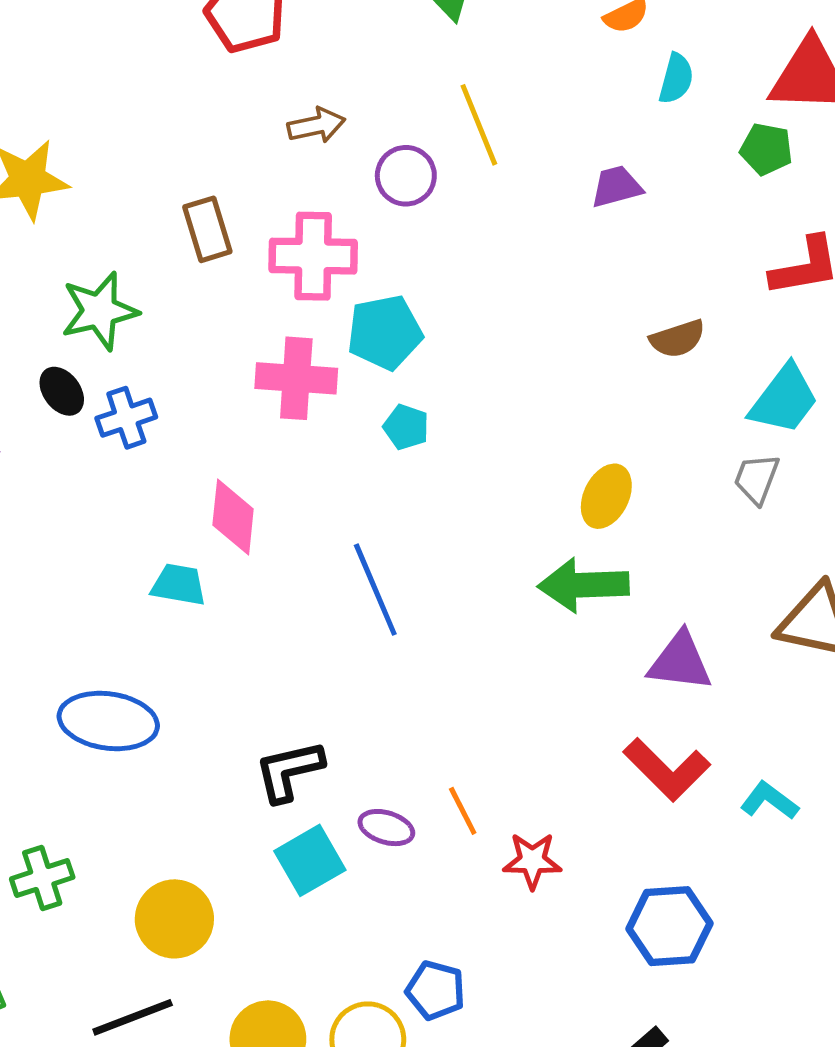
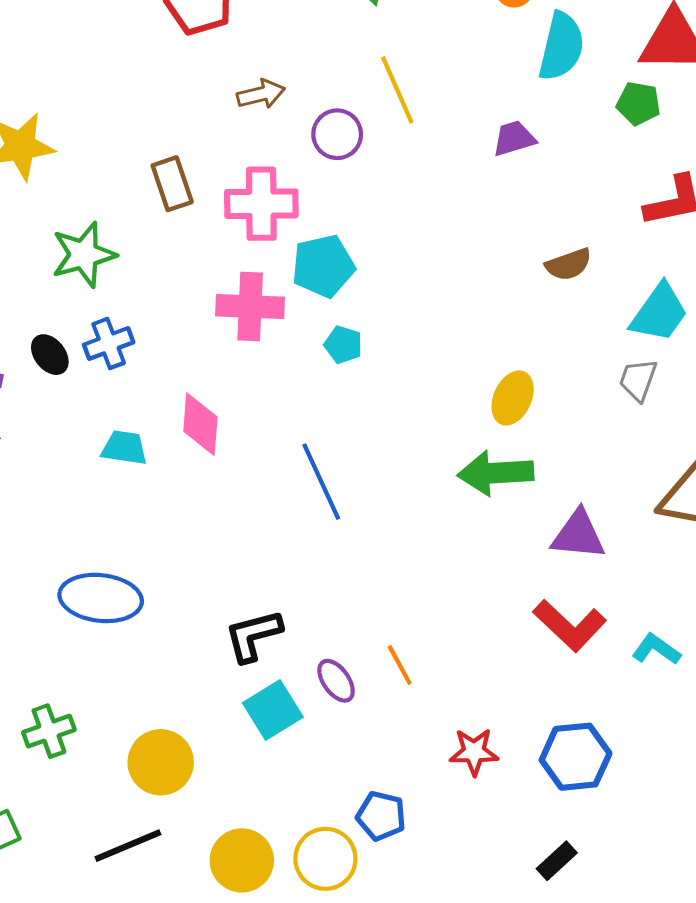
cyan semicircle: (676, 79) -> (561, 47), size x1.6
black ellipse: (62, 391) -> (50, 355), moved
cyan trapezoid: (179, 585) -> (124, 448), moved
purple ellipse: (386, 828) -> (336, 681), turned 39
red star: (532, 861) -> (474, 752), moved

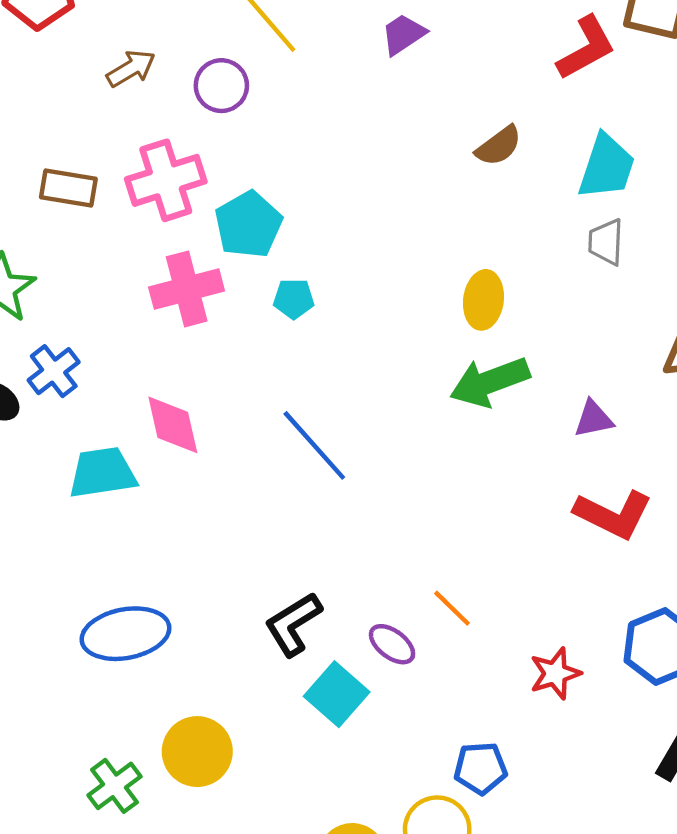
brown rectangle: (172, 184) -> (68, 188), turned -45
cyan trapezoid: (124, 448) -> (102, 473), size x1.4
purple triangle: (578, 535) -> (594, 419), size x0.7
yellow circle: (161, 762) -> (197, 752), moved

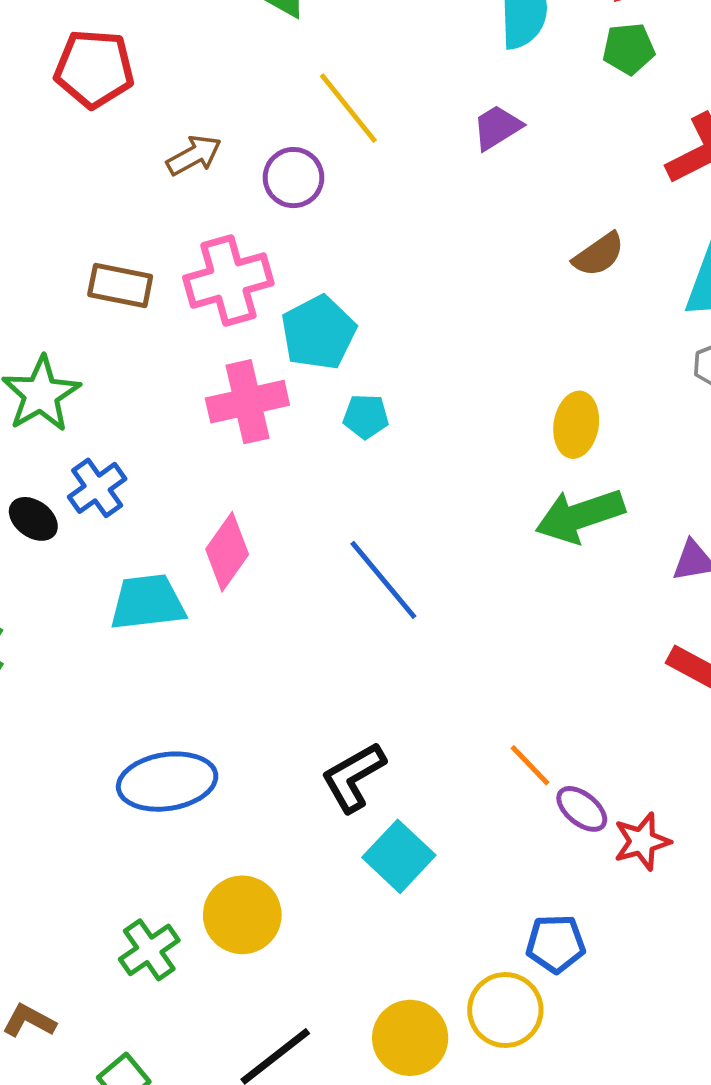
pink diamond: (173, 425) -> (227, 552), turned 46
purple ellipse: (392, 644) -> (582, 809), moved

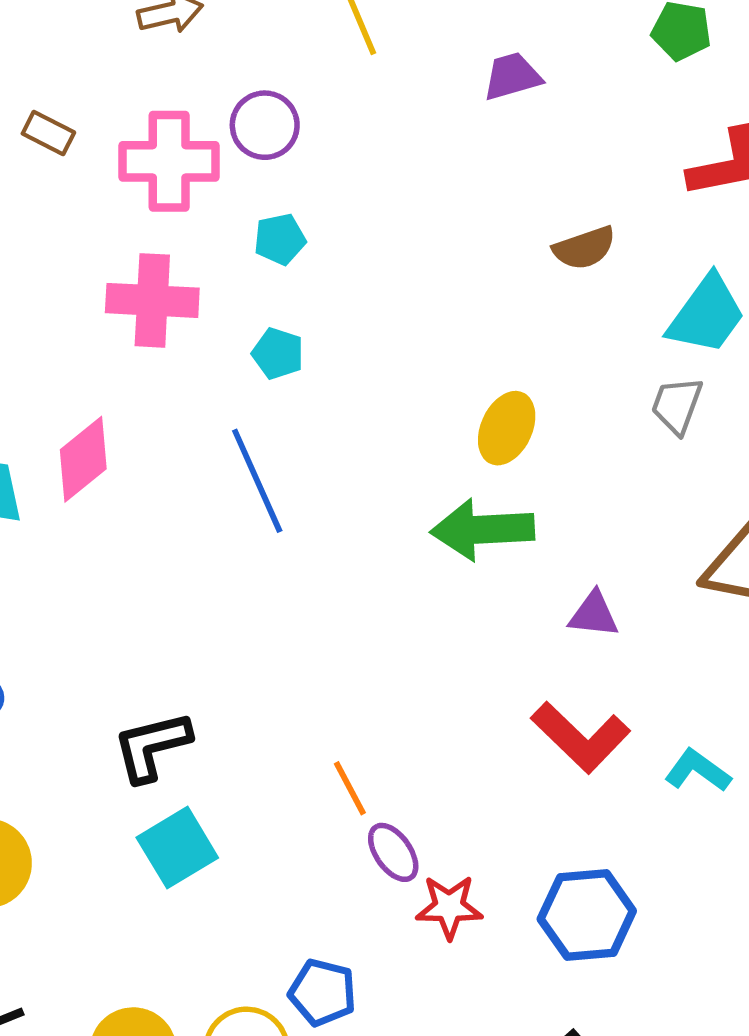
purple circle: (294, 178) -> (265, 125), moved
brown rectangle: (120, 285) -> (48, 133), size x0.7
cyan pentagon: (318, 333) -> (280, 239), moved, size x0.6
blue line: (383, 580) -> (257, 481), moved

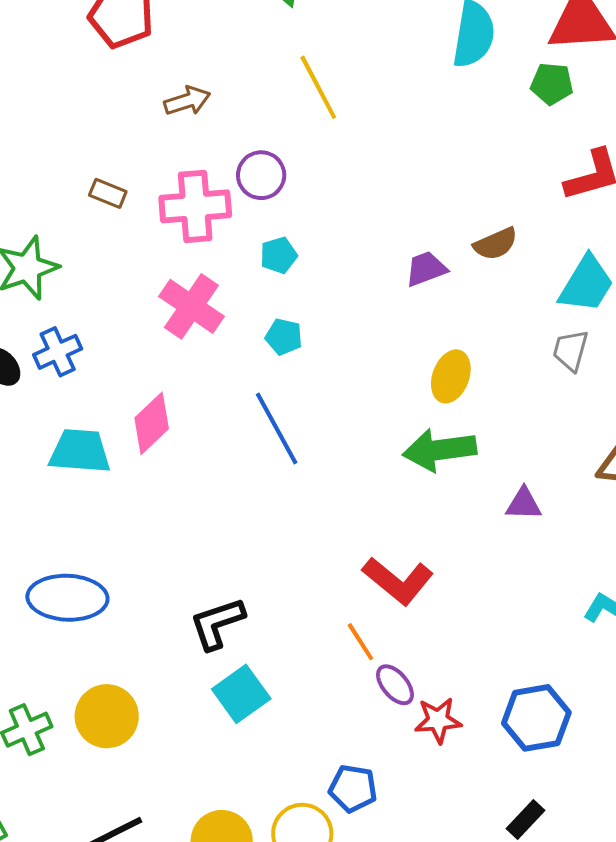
purple trapezoid: (512, 76) -> (426, 269), moved
pink cross: (152, 300) -> (191, 306), turned 36
red L-shape: (581, 737) -> (398, 581), moved

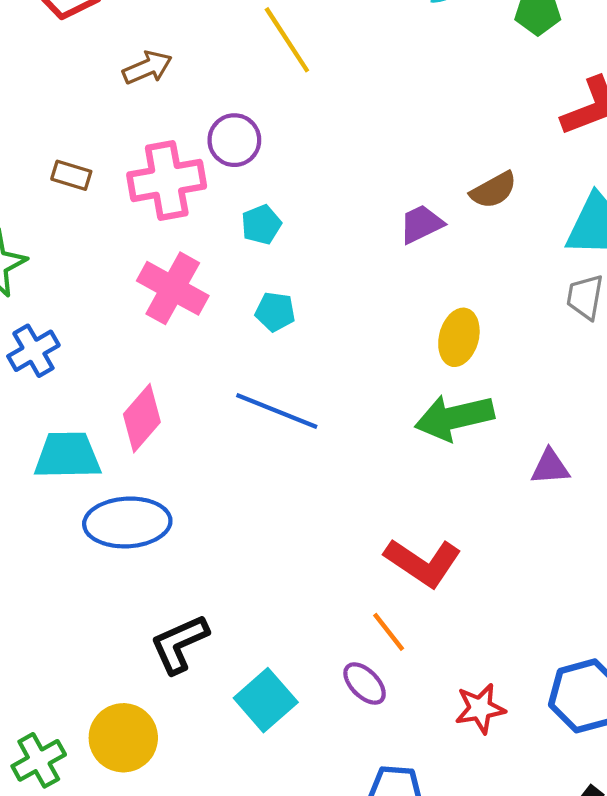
blue line: (277, 428) -> (277, 411), turned -34
blue ellipse: (67, 598) -> (127, 522), moved
black L-shape: (217, 623) -> (179, 644), moved
purple ellipse: (395, 685) -> (365, 684), moved

